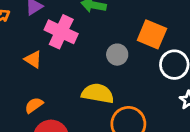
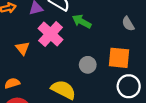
orange square: (152, 34) -> (119, 58), turned -35

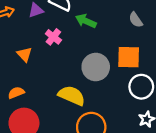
pink cross: (51, 34) -> (53, 37), size x0.6
gray circle: (88, 65) -> (96, 67), size x1.5

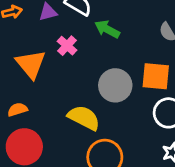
orange triangle: (25, 54) -> (31, 64), size x1.6

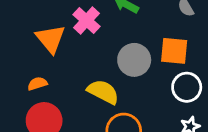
pink cross: (67, 46) -> (87, 21), size x1.4

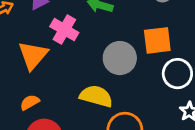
orange triangle: (51, 39) -> (33, 55), turned 32

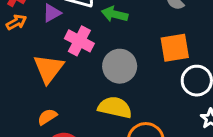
gray circle: (120, 58) -> (120, 66), moved

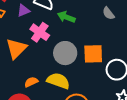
orange square: (175, 48) -> (93, 54), moved
orange semicircle: (47, 117) -> (31, 82), moved

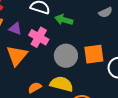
purple triangle: (23, 11) -> (15, 29), moved, turned 48
gray semicircle: (108, 13) -> (105, 12), turned -72

